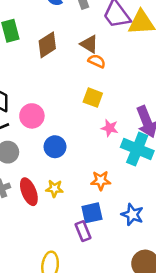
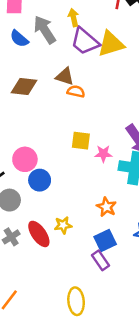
brown diamond: (47, 45) -> (24, 87), turned 52
yellow square: (93, 98) -> (81, 141), moved
blue circle: (55, 147) -> (40, 180), moved
orange star: (101, 180) -> (106, 207), turned -30

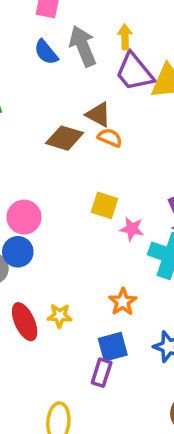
brown diamond: (24, 87) -> (65, 138), moved
blue circle: (40, 180) -> (18, 252), moved
purple rectangle: (100, 260) -> (102, 373), turned 42

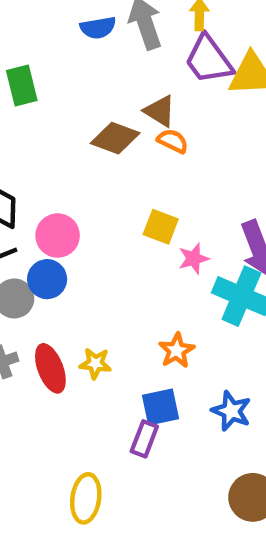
blue semicircle: (46, 52) -> (98, 28), turned -64
pink star: (132, 229) -> (194, 259), turned -30

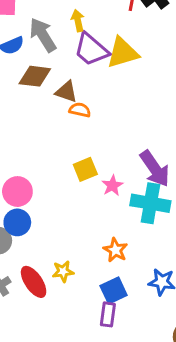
brown diamond: (115, 138) -> (35, 76), moved
yellow square: (161, 227) -> (85, 169), turned -30

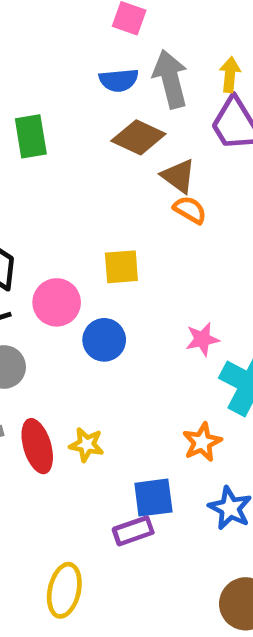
yellow square: (85, 169) -> (121, 267), moved
blue circle: (17, 222) -> (104, 340), moved
orange star: (115, 250) -> (202, 442), moved
purple rectangle: (108, 314) -> (133, 531), turned 45

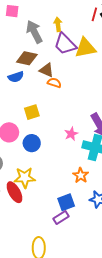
blue semicircle: (119, 80) -> (16, 77), moved
yellow star: (86, 445) -> (25, 178), moved, size x1.5

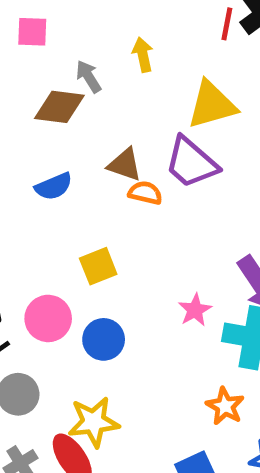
gray arrow: (34, 32) -> (89, 77), size x0.6
purple trapezoid: (65, 44) -> (191, 163), moved
brown diamond: (27, 58) -> (59, 107), moved

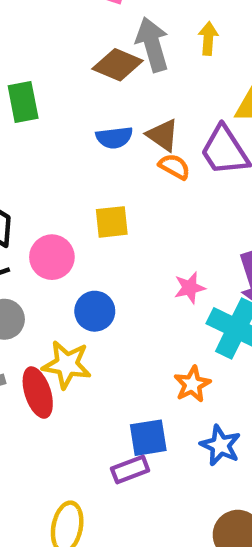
gray arrow: (89, 77) -> (152, 44), size x1.6
blue semicircle: (54, 186) -> (114, 138), moved
blue circle: (104, 339) -> (95, 311), moved

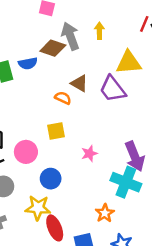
blue semicircle: (114, 138) -> (28, 63), moved
orange semicircle: (174, 167) -> (63, 98), moved
pink star: (190, 288) -> (89, 153), moved
red ellipse: (38, 393) -> (55, 228), moved

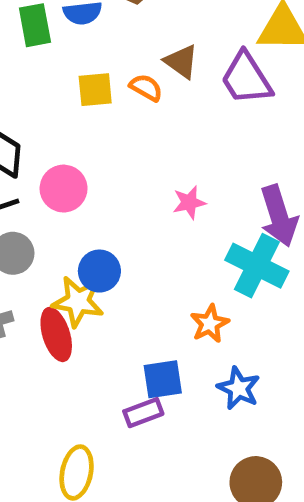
yellow square: (56, 131) -> (95, 90), moved
blue circle: (51, 179) -> (99, 271), moved
red ellipse: (55, 228) -> (56, 334), moved

